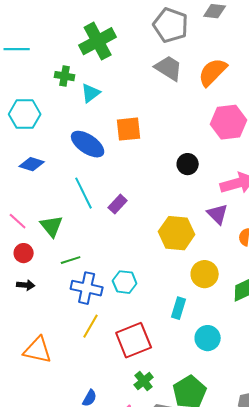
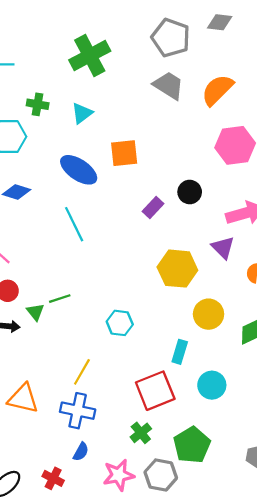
green cross: (65, 76) -> (38, 104), moved
purple rectangle: (118, 204) -> (153, 208), moved
green triangle: (52, 226) -> (35, 312), moved, size x0.7
blue cross: (87, 288) -> (78, 411), moved
red square: (134, 340) -> (155, 391), moved

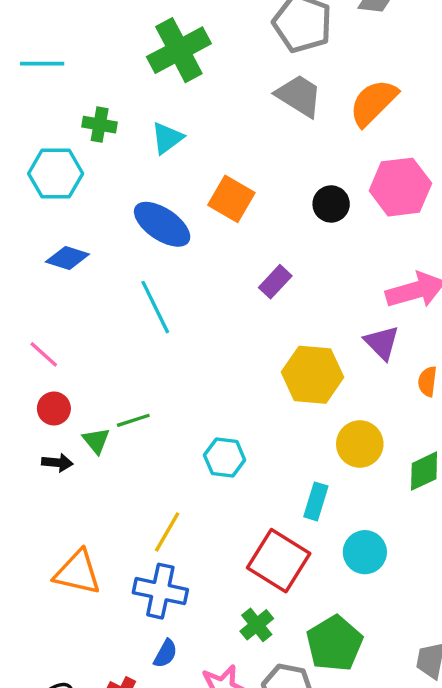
orange square: (124, 153) -> (231, 199), turned 36
black circle: (190, 192) -> (331, 204), moved
red square: (155, 391) -> (279, 561), turned -36

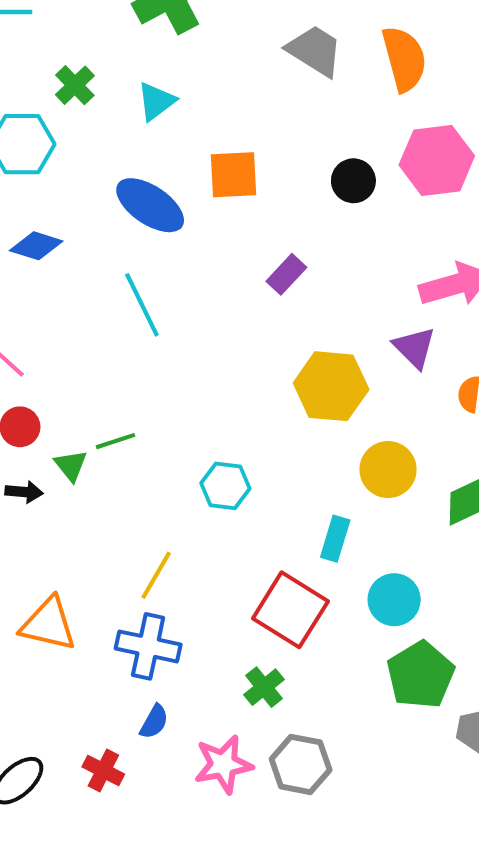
orange semicircle: (373, 103) -> (404, 59), turned 120
green cross: (100, 125) -> (75, 85), turned 36
orange square: (231, 199) -> (233, 175), turned -33
green pentagon: (334, 643) -> (421, 675), moved

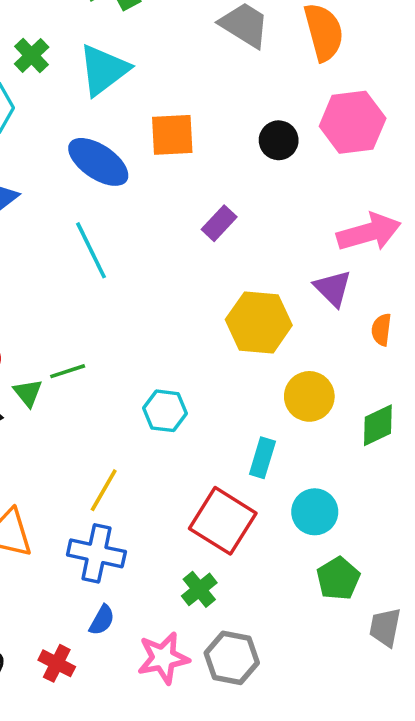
cyan triangle: (156, 101) -> (104, 70), size x1.5
green pentagon: (421, 675) -> (338, 579), size x0.7

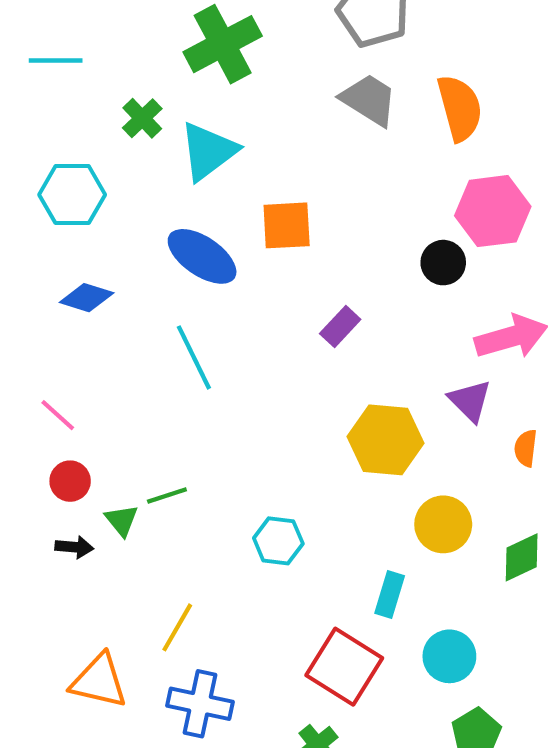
green cross: (32, 55) -> (142, 118), moved
black circle: (279, 140) -> (443, 263), moved
yellow line: (104, 490) -> (177, 627), moved

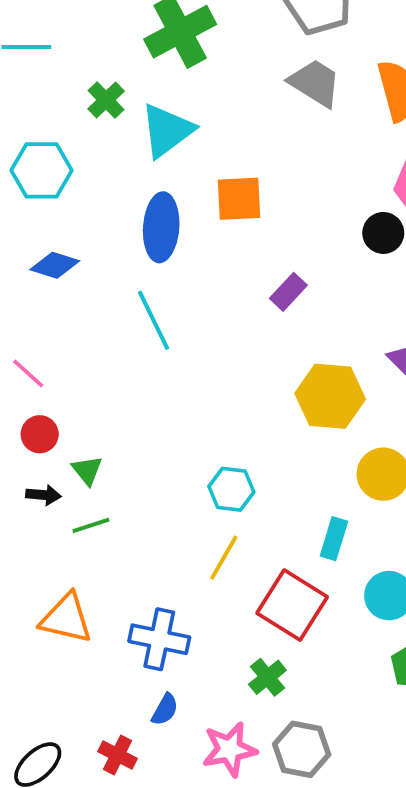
blue ellipse: (202, 256) -> (161, 227), turned 60
green line: (167, 496) -> (91, 525), moved
yellow line: (177, 627) -> (224, 558), moved

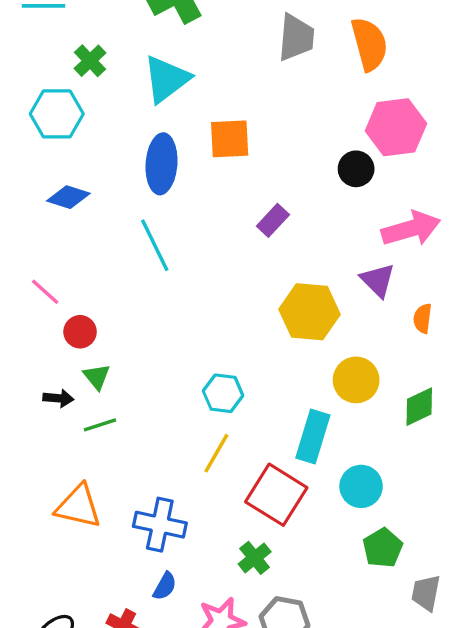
gray trapezoid: (315, 83) -> (296, 37), turned 63
green cross: (106, 100) -> (90, 61), moved
red circle: (40, 434) -> (80, 332), moved
cyan rectangle: (334, 539) -> (313, 437), size x1.4

